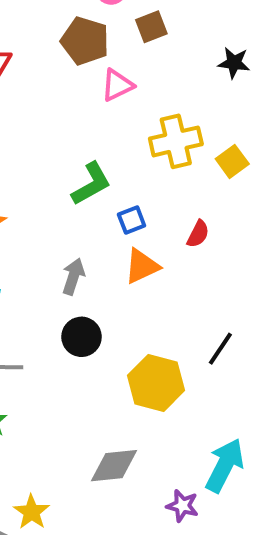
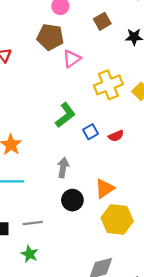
brown square: (151, 27) -> (102, 21), moved
red semicircle: (198, 234) -> (116, 136), moved, turned 48
orange triangle: (142, 266) -> (105, 188), moved

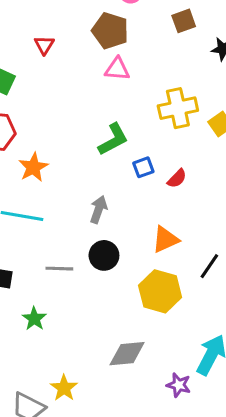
pink triangle: (72, 59) -> (117, 69), moved, turned 30
red semicircle: (116, 136) -> (177, 178), turned -32
orange triangle: (105, 188) -> (165, 239), moved
gray line: (33, 223) -> (59, 269), moved

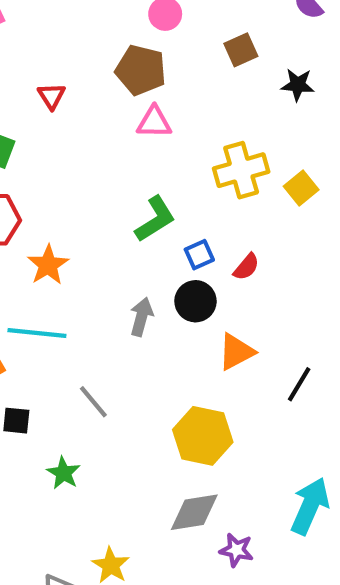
black circle: (104, 255) -> (195, 301), moved
gray line: (59, 269) -> (93, 402), turned 52
yellow hexagon: (160, 291) -> (203, 436), moved
purple star: (179, 385) -> (236, 550), moved

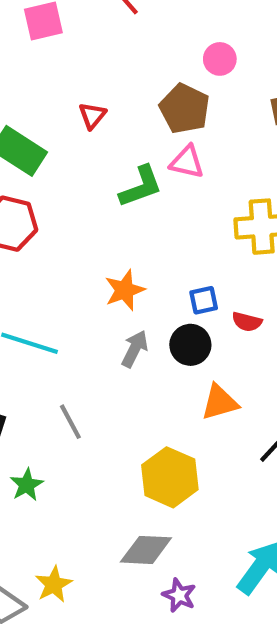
green L-shape: (155, 219) -> (141, 187), moved
orange star: (48, 265) -> (125, 290), moved
red semicircle: (246, 267) -> (247, 322), turned 52

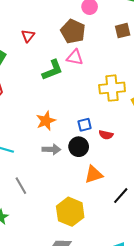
gray arrow: (135, 349) -> (51, 149), turned 66

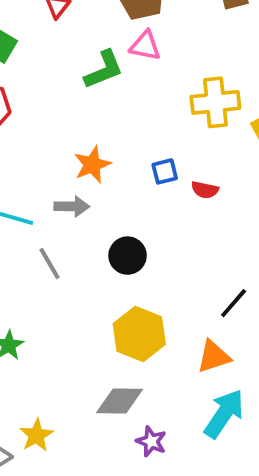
black circle: (79, 147) -> (128, 256), moved
gray arrow: (51, 149) -> (72, 206), moved
orange triangle: (94, 174) -> (214, 357), moved
gray line: (21, 186) -> (50, 263), moved

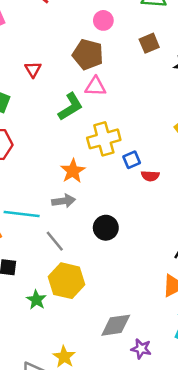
yellow cross: (215, 102) -> (104, 139), moved
blue square: (165, 171) -> (132, 160), moved
yellow hexagon: (139, 334) -> (67, 281), moved

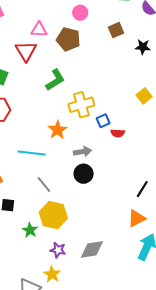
red triangle: (33, 69) -> (26, 51), size x1.6
pink triangle: (95, 86) -> (39, 30), moved
gray arrow: (64, 201) -> (83, 152), moved
cyan line: (22, 214) -> (32, 153), moved
purple star: (141, 349) -> (58, 250), moved

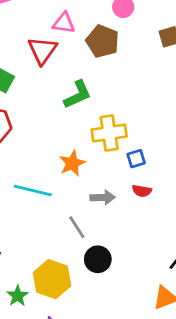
red semicircle: (118, 133) -> (142, 191), moved
black circle: (84, 174) -> (98, 259), moved
gray line: (44, 185) -> (77, 227), moved

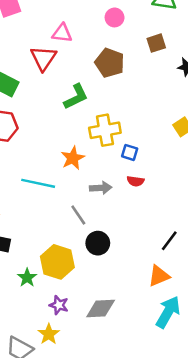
brown pentagon: (103, 41) -> (110, 63), moved
blue square: (136, 159) -> (130, 152), turned 35

